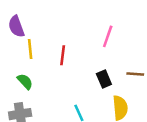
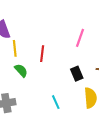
green semicircle: (25, 82) -> (21, 70), moved

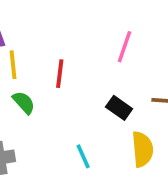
black rectangle: (77, 74) -> (119, 108), turned -32

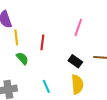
yellow semicircle: (142, 149) -> (77, 84), moved
cyan line: (83, 156) -> (46, 86), moved

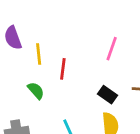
yellow line: (16, 37) -> (39, 54), moved

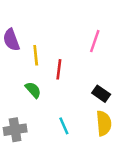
pink line: (112, 49) -> (95, 41), moved

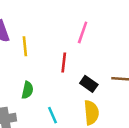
red line: (59, 69) -> (64, 63), moved
green semicircle: (33, 90) -> (27, 90), moved, turned 54

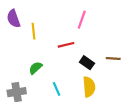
red line: (64, 63) -> (66, 45), turned 70
green semicircle: (27, 90) -> (36, 68), turned -144

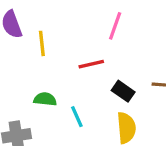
green semicircle: (36, 68) -> (45, 99), turned 48
cyan line: (57, 89) -> (77, 117), moved

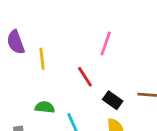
red line: (91, 64) -> (85, 77), turned 70

